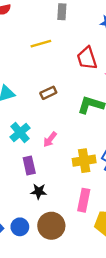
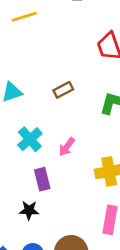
yellow line: (41, 44) -> (24, 17), moved
black star: (39, 191) -> (29, 210), moved

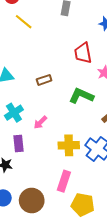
yellow line: (24, 17) -> (24, 22), turned 48

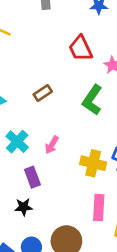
green L-shape: (81, 96) -> (92, 100), turned -65
yellow cross: (69, 145) -> (93, 163), turned 30

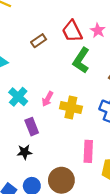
red trapezoid: (81, 48) -> (72, 31), moved
brown rectangle: (43, 93) -> (39, 41), moved
yellow cross: (93, 163) -> (71, 107), moved

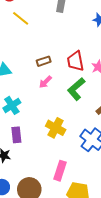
pink arrow: (48, 99) -> (45, 82), moved

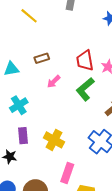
brown rectangle: (44, 61) -> (42, 58), moved
yellow cross: (56, 128) -> (54, 140), moved

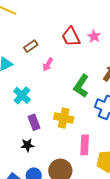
green L-shape: (85, 89) -> (81, 86), moved

